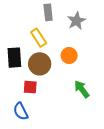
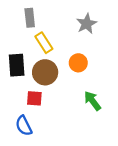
gray rectangle: (48, 12) -> (30, 18), moved

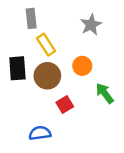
red square: (34, 98) -> (65, 104), moved, turned -35
green arrow: (92, 101) -> (105, 93), moved
blue semicircle: (24, 126) -> (40, 133), moved, turned 108

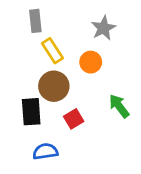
orange circle: (82, 66) -> (91, 62), moved
black rectangle: (17, 68) -> (31, 112), moved

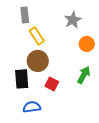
orange circle: (91, 62) -> (87, 44), moved
green arrow: (119, 106) -> (84, 75), turned 66
red square: (74, 119) -> (52, 84), turned -32

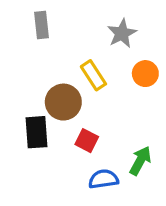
yellow rectangle: (37, 36) -> (93, 75), moved
green arrow: (84, 75) -> (140, 161), moved
blue semicircle: (32, 107) -> (103, 179), moved

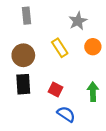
brown circle: (63, 102) -> (23, 55), moved
green arrow: (140, 161) -> (93, 92), moved, turned -30
blue semicircle: (103, 179) -> (66, 114), turned 42

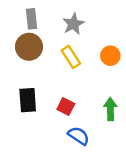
gray star: (78, 21) -> (73, 24), moved
brown circle: (23, 55) -> (29, 47), moved

